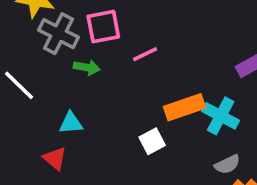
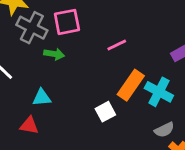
pink line: (145, 54) -> (117, 45), moved
orange rectangle: (185, 107) -> (131, 85), turned -36
red triangle: (55, 158) -> (29, 125), turned -30

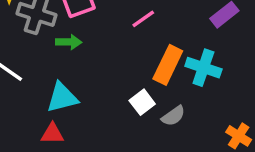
cyan triangle: (42, 98) -> (62, 97), size x1.4
gray semicircle: (164, 130) -> (173, 116), moved

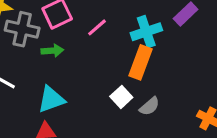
pink line: (143, 19) -> (97, 27), moved
cyan cross: (203, 68) -> (146, 32), moved, turned -32

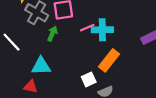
cyan cross: (146, 32) -> (102, 30), moved
green arrow: (52, 51) -> (52, 34), turned -80

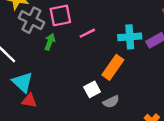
cyan cross: (102, 30) -> (130, 37), moved
cyan triangle: (41, 66) -> (23, 82), moved, turned 48

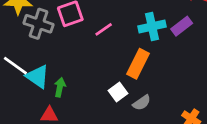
green arrow: (50, 42) -> (60, 87), moved
cyan triangle: (23, 82) -> (38, 76), moved

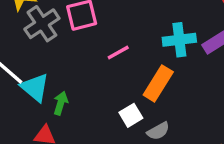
gray cross: (38, 24) -> (42, 24), turned 32
pink line: (104, 29) -> (118, 53), moved

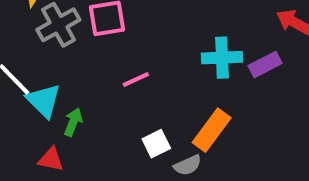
pink line: (118, 53) -> (136, 80), moved
orange rectangle: (158, 83) -> (212, 130), moved

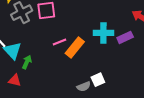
orange rectangle: (212, 130) -> (75, 48), moved
white square: (156, 144) -> (98, 80), moved

